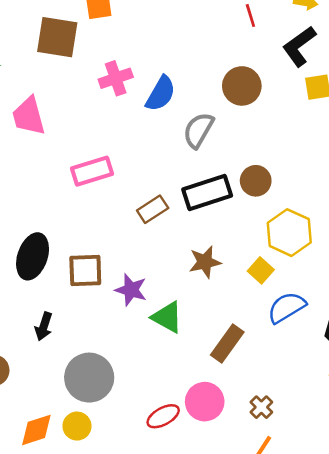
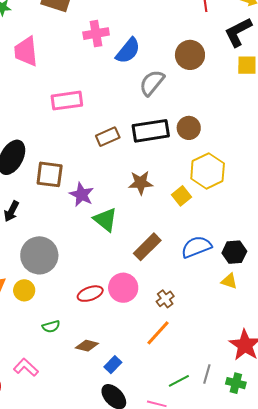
blue semicircle: (287, 307) -> (196, 247), moved

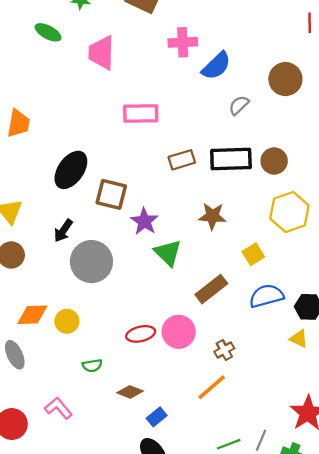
gray semicircle: (152, 83) -> (239, 105), size x0.7
yellow square: (182, 196) -> (253, 254), moved
gray circle: (39, 255) -> (91, 262), moved

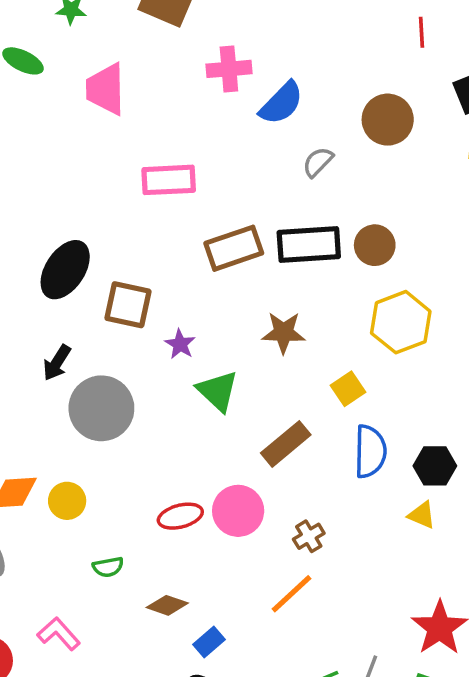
brown rectangle: (182, 160) -> (234, 248), size x1.4
purple star: (144, 221) -> (180, 344), size x0.7
blue semicircle: (266, 296) -> (370, 451), turned 108

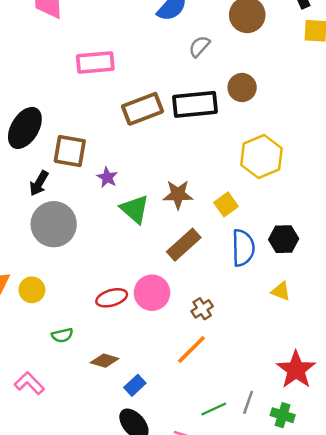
brown circle: (375, 245) -> (242, 87), moved
brown star: (284, 333) -> (178, 195), moved
black arrow: (57, 363) -> (39, 183), moved
black hexagon: (435, 466) -> (284, 239), moved

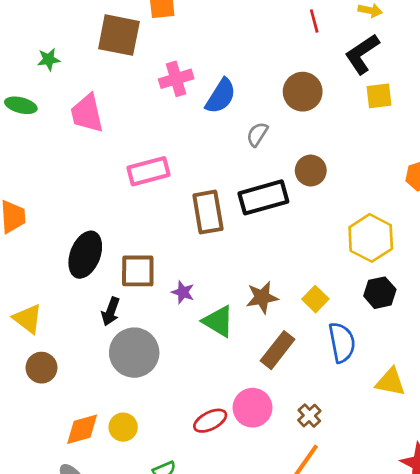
brown rectangle: (143, 109) -> (208, 212), turned -69
yellow hexagon: (261, 157) -> (371, 238), moved
black hexagon: (284, 239) -> (380, 293), moved
yellow triangle: (281, 291) -> (390, 382), size x1.4

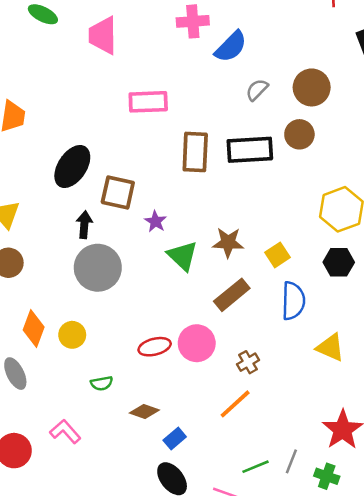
brown circle: (303, 92) -> (312, 87), moved
black arrow: (111, 311) -> (84, 225), turned 152
orange diamond: (82, 429) -> (34, 328), turned -66

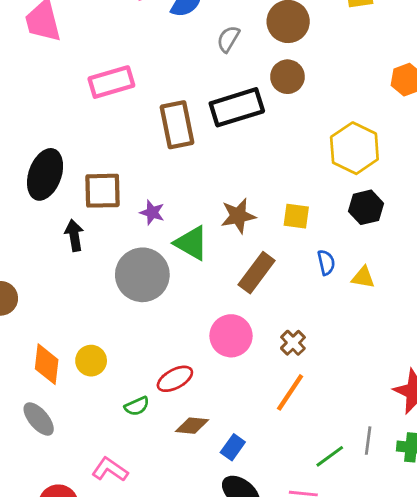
yellow square: (277, 255) -> (296, 216), turned -35
gray circle: (98, 268) -> (142, 275), moved
blue semicircle: (293, 301) -> (326, 262), size x0.6
red ellipse: (155, 347) -> (175, 379), moved
yellow triangle: (330, 347) -> (363, 277), moved, size x0.7

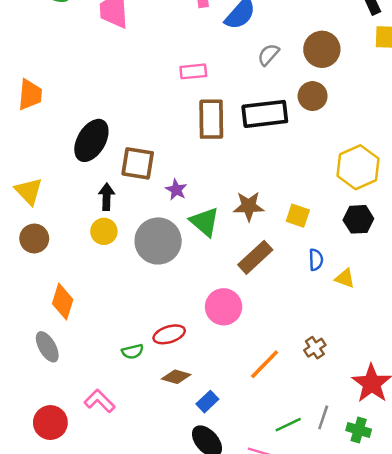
pink rectangle: (111, 82) -> (193, 71), moved, size x0.7
brown cross: (293, 343) -> (315, 348), moved
yellow circle: (91, 361) -> (104, 231), moved

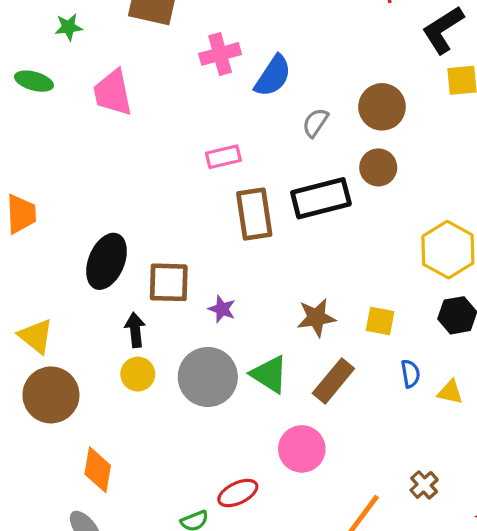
green triangle: (205, 222) -> (269, 374), moved
brown circle: (34, 238) -> (51, 395), size x1.5

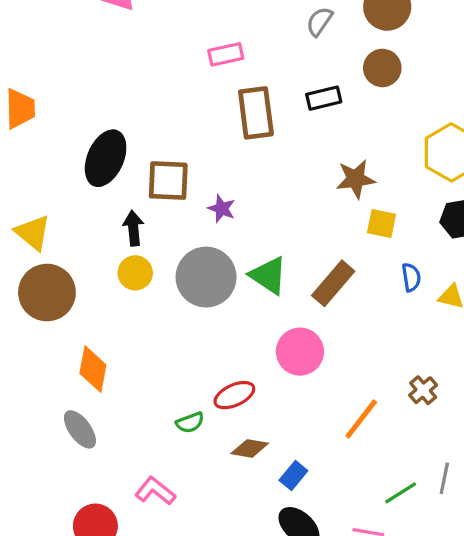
black rectangle: (321, 198) -> (324, 98), size x0.6
brown star: (316, 318) -> (356, 179), moved

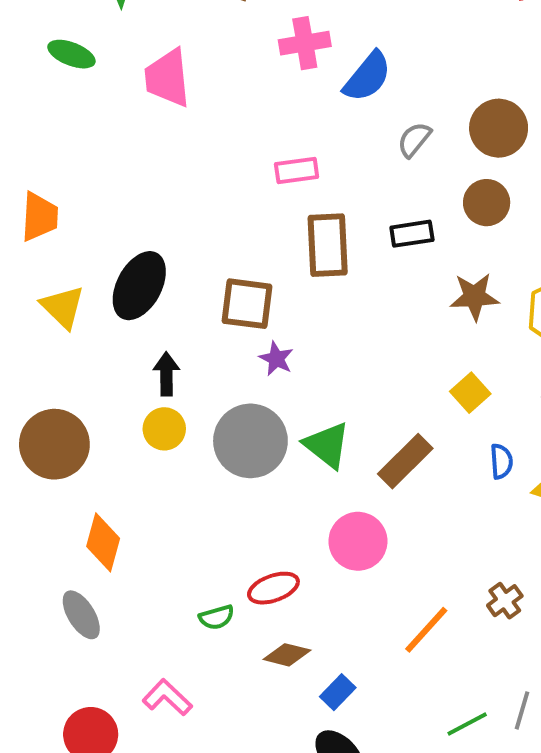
brown star: (356, 179) -> (474, 297), moved
brown square: (168, 181) -> (247, 304), moved
yellow square: (381, 224) -> (470, 393), turned 32
yellow triangle: (33, 233) -> (63, 307), moved

